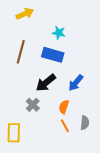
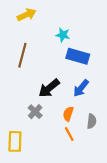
blue rectangle: (53, 55) -> (78, 56), moved
gray semicircle: (85, 123) -> (92, 121), moved

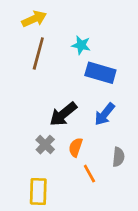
brown line: (22, 55) -> (38, 53), moved
orange semicircle: (68, 114) -> (76, 147), moved
yellow rectangle: (15, 141) -> (38, 192), moved

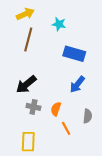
cyan star: (81, 45) -> (59, 24), moved
black arrow: (63, 114) -> (26, 84), moved
gray cross: (45, 145) -> (33, 107), turned -32

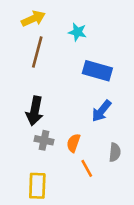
black arrow: (26, 84) -> (35, 111), turned -40

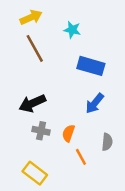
brown line: (37, 52) -> (35, 48), turned -44
black arrow: (35, 111) -> (32, 103), turned 55
yellow rectangle: (37, 186) -> (35, 173), turned -55

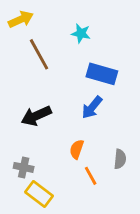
yellow arrow: (31, 17) -> (21, 19), moved
blue arrow: (95, 103) -> (92, 107), moved
gray cross: (41, 131) -> (24, 167), moved

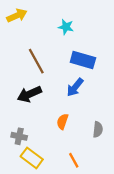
brown line: (39, 54) -> (36, 61), moved
orange line: (91, 176) -> (74, 160), moved

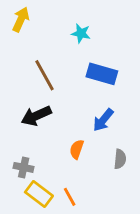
yellow arrow: (17, 16) -> (21, 19), turned -42
blue arrow: (75, 87) -> (103, 120), moved
orange line: (74, 160) -> (70, 197), moved

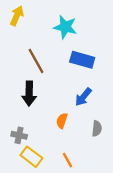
cyan star: (81, 33) -> (65, 27), size x1.5
black arrow: (36, 116) -> (29, 94), turned -65
orange line: (70, 197) -> (68, 160), moved

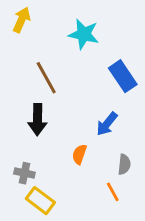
blue rectangle: (82, 60) -> (123, 76), moved, turned 40
orange line: (68, 160) -> (113, 192), moved

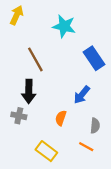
gray cross: (24, 173) -> (19, 116), moved
orange line: (113, 192) -> (86, 147), turned -32
yellow rectangle: (40, 201) -> (46, 151), moved

